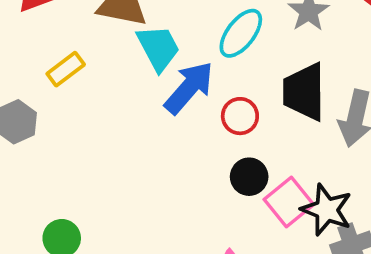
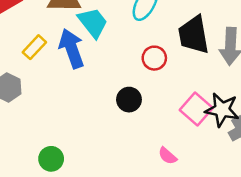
blue arrow: (189, 88) -> (72, 48), moved, turned -51
black circle: (249, 177) -> (129, 100), moved

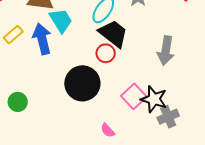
black trapezoid: (194, 35) -> (113, 34), moved, turned 132
black circle: (129, 100) -> (82, 83), size x1.8
green circle: (51, 159) -> (18, 102), moved

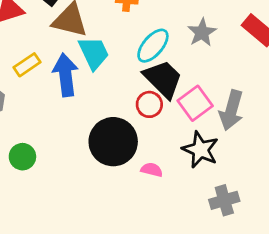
pink square: (134, 96) -> (195, 103), moved
black star: (154, 99) -> (200, 150), moved
pink semicircle: (108, 130) -> (152, 170), moved, turned 140

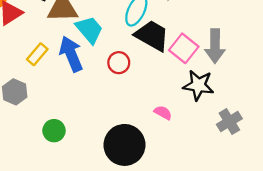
red circle: (149, 104) -> (119, 63), moved
black circle: (113, 142) -> (125, 145), moved
pink semicircle: (152, 170) -> (163, 113), turned 30

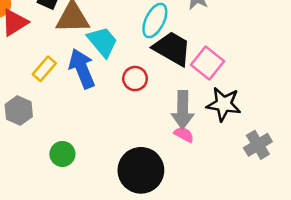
gray arrow: (215, 46) -> (183, 110), moved

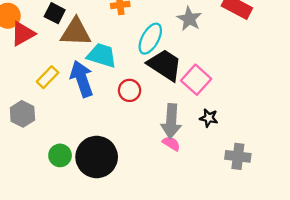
cyan trapezoid: (102, 42) -> (102, 55), turned -36
black star: (224, 104) -> (209, 118), size x0.6
gray cross: (258, 145) -> (238, 156), turned 35
black circle: (141, 170) -> (97, 157), moved

